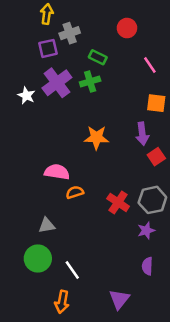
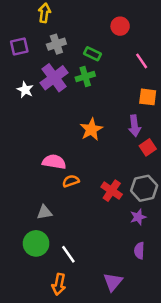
gray cross: (70, 33) -> (56, 44), moved
purple square: (48, 48) -> (19, 47), moved
orange star: (96, 138) -> (91, 129), turned -30

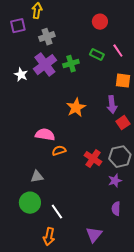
purple square: (19, 47) -> (18, 26), moved
green rectangle: (92, 54) -> (97, 55), moved

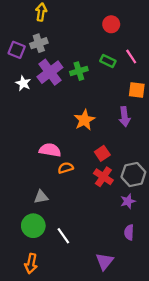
purple square: (18, 26) -> (17, 50), moved, turned 35
gray cross: (47, 37) -> (39, 43), moved
red square: (123, 123) -> (102, 153), moved
orange arrow: (49, 237) -> (31, 264), moved

